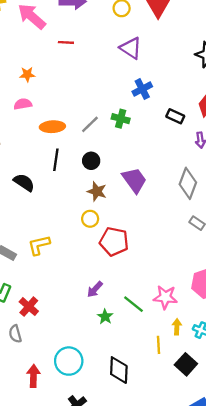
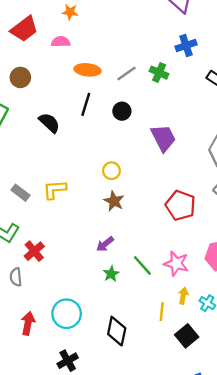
brown star: (97, 191) -> (114, 201), moved
red pentagon: (114, 242) -> (180, 205), moved

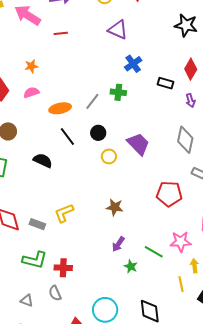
black line: (86, 104) -> (67, 137), turned -36
yellow circle: (111, 171) -> (109, 156), moved
red cross: (34, 251) -> (63, 268), turned -30

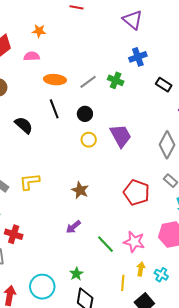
green star: (131, 266) -> (76, 274), moved

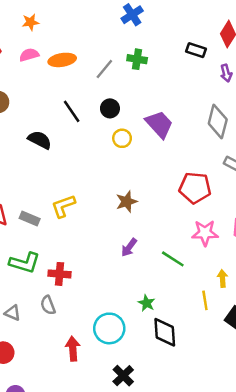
blue cross: (138, 57) -> (132, 15), moved
orange ellipse: (55, 80) -> (62, 60), moved
brown star: (80, 190) -> (127, 202), turned -30
pink star: (134, 242) -> (205, 233), moved

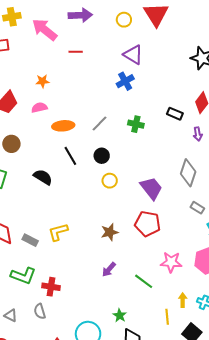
green cross: (137, 59) -> (136, 124), moved
orange ellipse: (62, 60) -> (63, 126), moved
purple trapezoid: (159, 124) -> (151, 188), moved
red pentagon: (195, 188) -> (148, 224), moved

